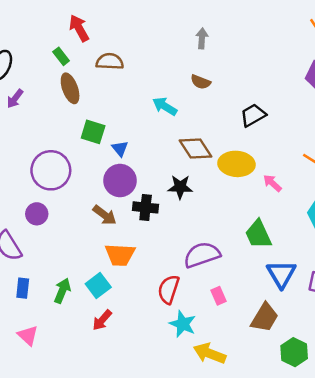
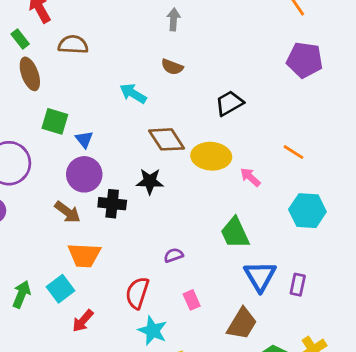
purple semicircle: (202, 255) -> (174, 255), size x0.5
red arrow: (102, 320) -> (83, 321), moved

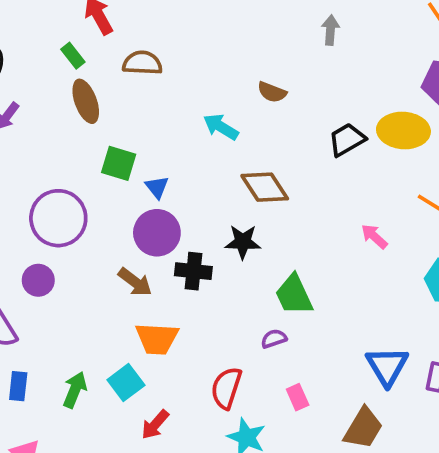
gray arrow: (174, 19) -> (330, 30), moved
yellow ellipse: (211, 156) -> (403, 131), moved
green trapezoid: (235, 233) -> (294, 295), moved

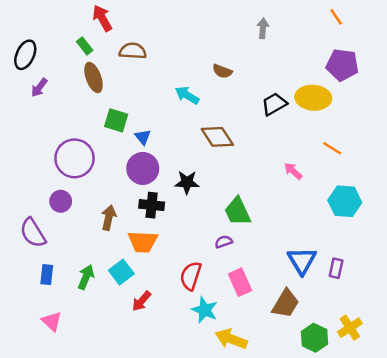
black star: (243, 242) -> (187, 182), moved
black cross: (193, 271) -> (152, 205), moved
brown arrow: (135, 282) -> (109, 218), moved, turned -115
pink rectangle: (298, 397) -> (240, 282), size x1.5

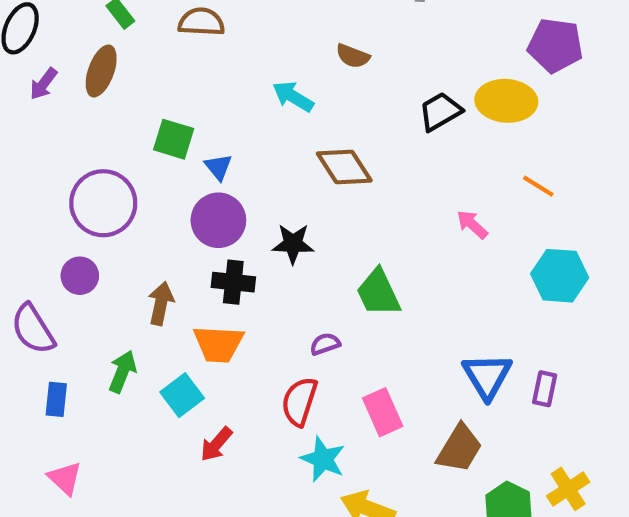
brown ellipse: (93, 78) -> (101, 71), moved, turned 40
purple semicircle: (224, 242) -> (325, 344), moved
green arrow: (86, 277) -> (122, 372), moved

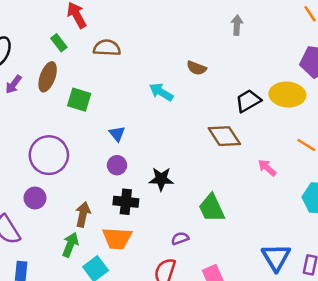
green square: (174, 139) -> (79, 100), moved
brown diamond: (344, 167) -> (224, 136), moved
purple circle: (218, 220) -> (117, 165), size x0.6
green arrow: (122, 372) -> (70, 245), moved

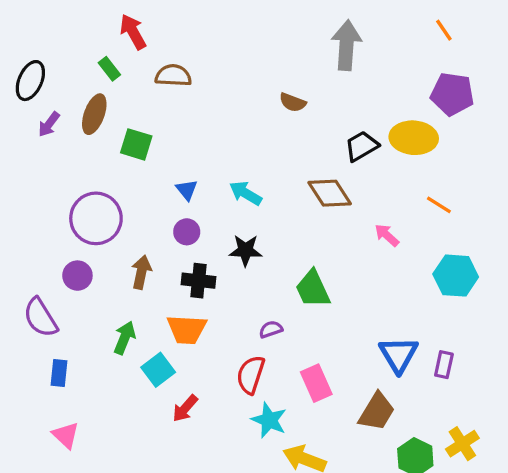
gray arrow: (237, 25) -> (346, 45), size x1.8
cyan arrow: (161, 92) -> (246, 193), moved
brown arrow: (83, 214) -> (141, 272), moved

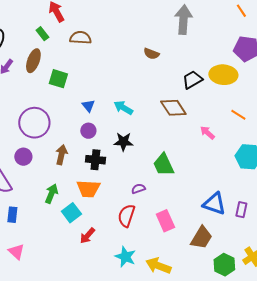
blue triangle: (399, 355) -> (214, 204), turned -40
cyan star: (269, 420) -> (125, 257), moved

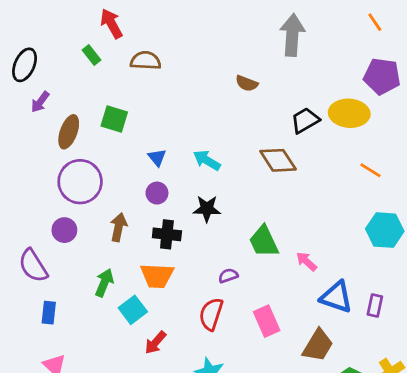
brown ellipse: (33, 61) -> (69, 132), moved
pink arrow: (207, 133) -> (306, 261), moved

